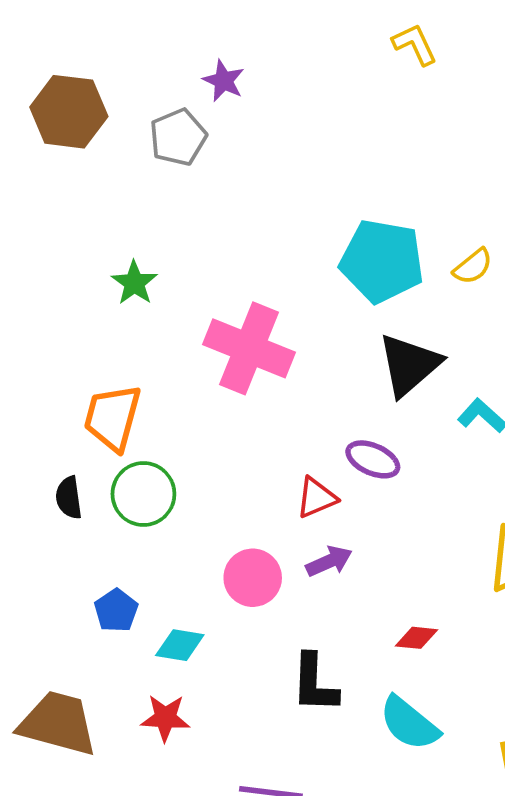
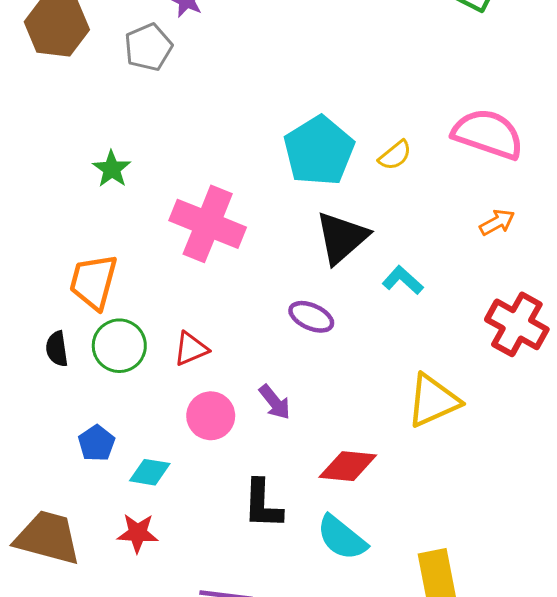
cyan pentagon: (382, 261) -> (319, 151), turned 30
red triangle: (316, 498) -> (191, 349), moved
purple arrow: (329, 561) -> (275, 402), turned 75
red diamond: (416, 638) -> (348, 466), size x1.6

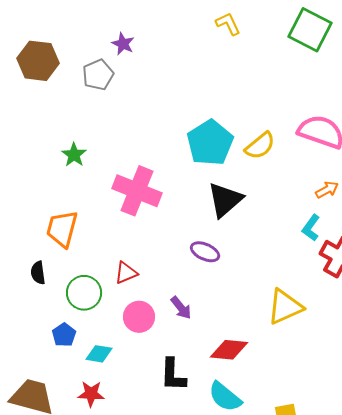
yellow semicircle: (395, 155) -> (260, 146), size x1.4
cyan L-shape: (403, 280) -> (311, 228), moved, turned -96
green circle: (119, 346) -> (84, 293), moved

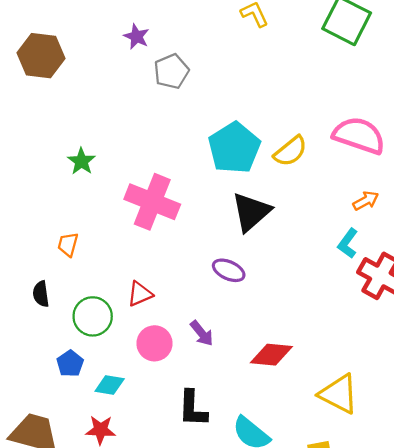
gray pentagon: (98, 75) -> (171, 71), moved
orange trapezoid: (62, 229) -> (68, 244), size x0.6
yellow triangle: (285, 307) -> (339, 394), moved, turned 51
red diamond: (229, 350) -> (271, 355), moved

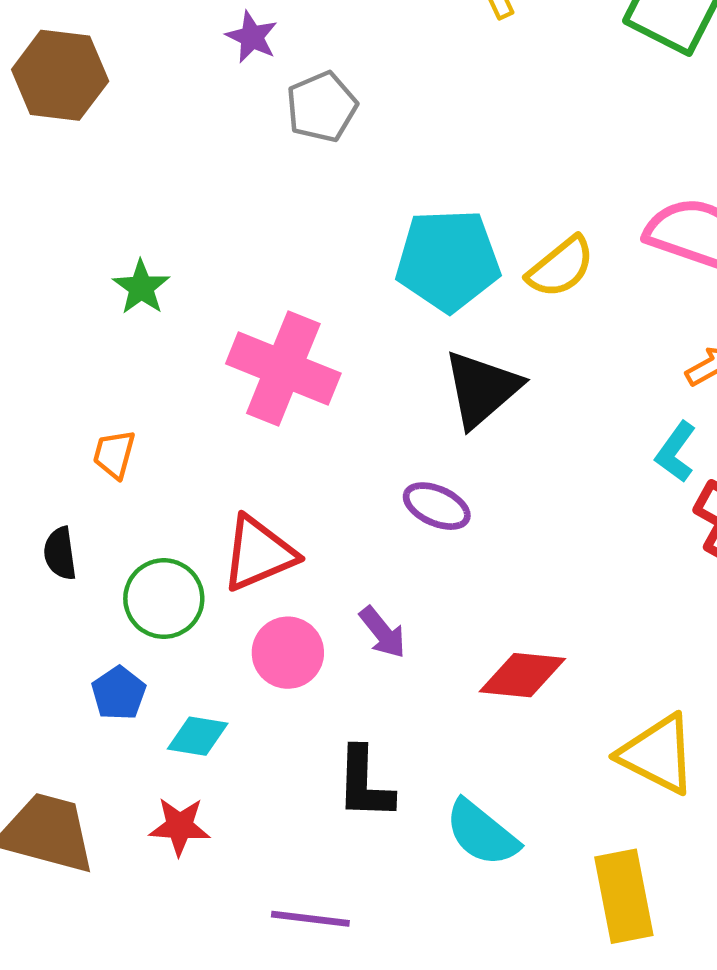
cyan pentagon: (234, 148) -> (448, 260), turned 30
red triangle: (140, 294) -> (259, 553), size x1.5

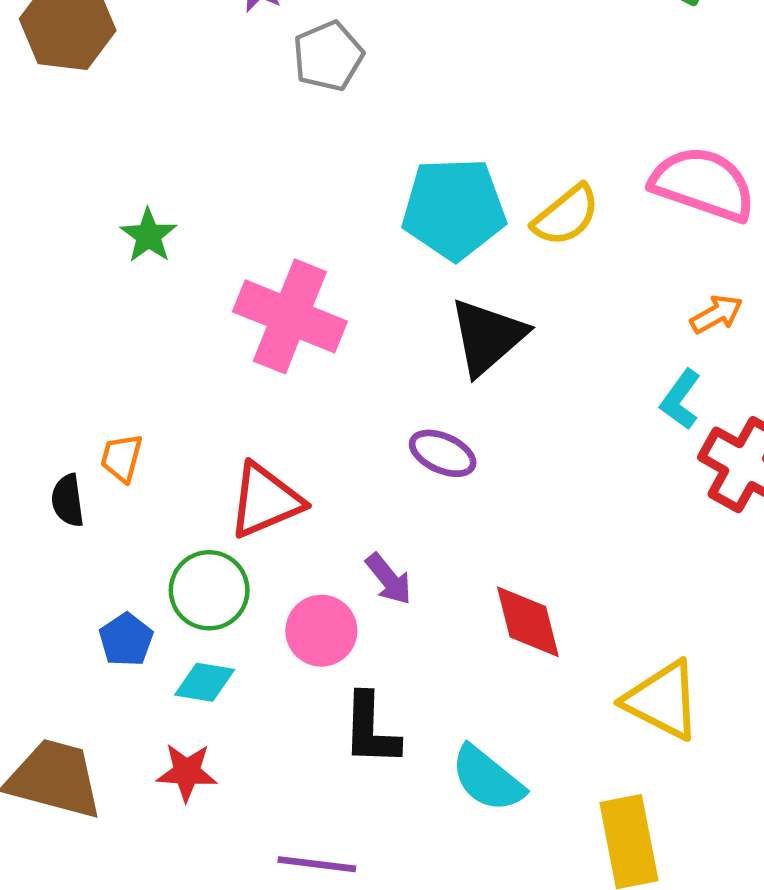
orange trapezoid: (114, 454) -> (122, 458), moved
green circle: (164, 599) -> (209, 590), moved
pink circle: (288, 653) -> (321, 631), moved
red diamond: (522, 675) -> (528, 622), turned 70

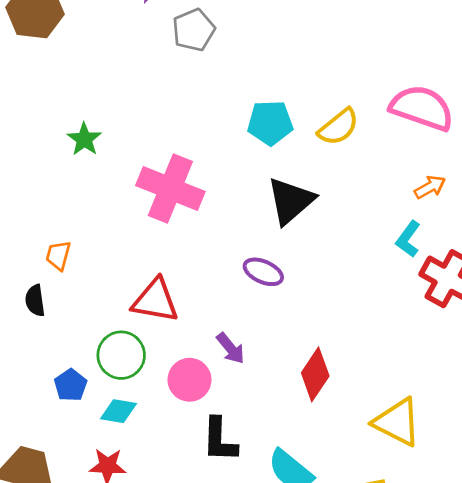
cyan pentagon: (454, 209) -> (270, 123), size x0.7
orange trapezoid: (122, 458) -> (58, 255), moved
red triangle: (265, 500) -> (155, 301), turned 33
red diamond: (528, 622) -> (315, 374), turned 48

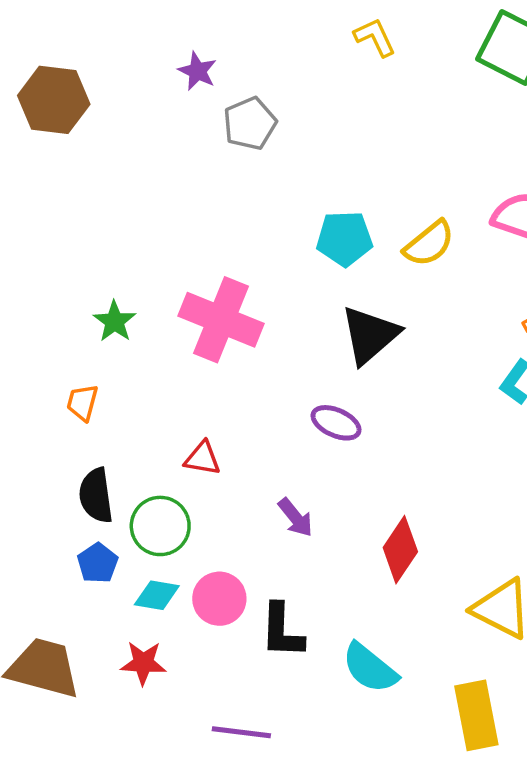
green star: (84, 139) -> (115, 321), moved
black semicircle: (35, 301) -> (96, 496), moved, size x1.4
red triangle: (155, 301) -> (202, 458), size x0.6
pink circle: (189, 380) -> (219, 599), moved

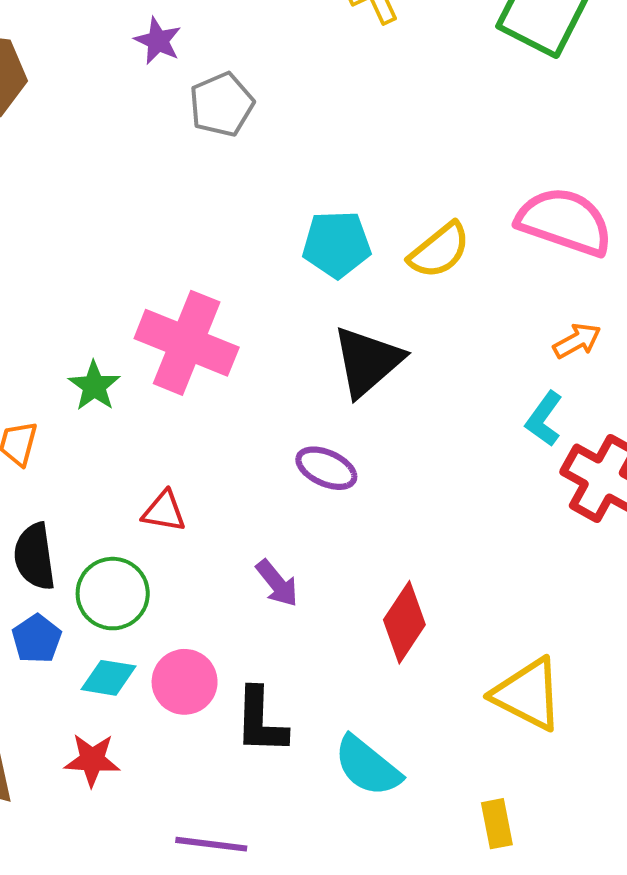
green star: (115, 321) -> (94, 386), moved
yellow rectangle: (476, 715) -> (497, 824), size x0.6

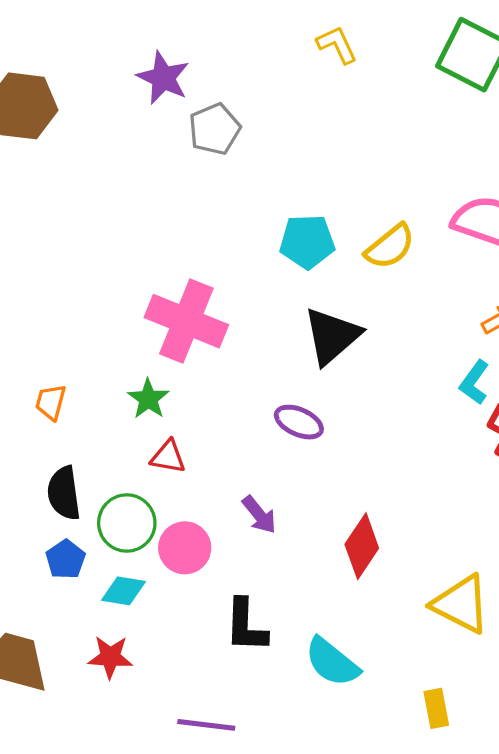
purple star: (158, 41) -> (163, 78), size x1.4
green star: (94, 386) -> (148, 399), moved
pink circle: (185, 682) -> (185, 548), moved

